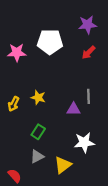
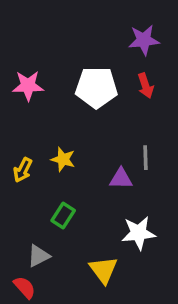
white pentagon: (50, 42) -> (96, 87), moved
red arrow: (89, 52) -> (146, 86), turned -64
gray triangle: (37, 156) -> (39, 256), moved
yellow triangle: (63, 165) -> (103, 270), turned -30

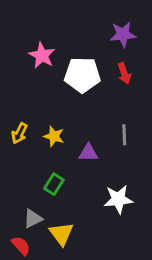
pink star: (28, 86) -> (42, 55), moved, turned 30
yellow arrow: (23, 170) -> (19, 133), moved
purple triangle: (121, 179) -> (88, 153), moved
yellow triangle: (103, 270) -> (61, 234), moved

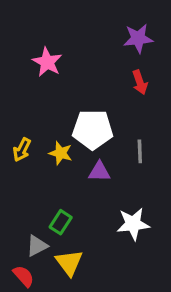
white pentagon: (82, 75) -> (93, 129), moved
green rectangle: (54, 184) -> (61, 222), moved

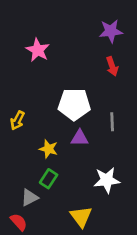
yellow star: (61, 153) -> (49, 149), moved
yellow triangle: (69, 263) -> (81, 217), moved

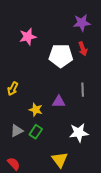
pink star: (38, 50) -> (28, 37), turned 30
white pentagon: (74, 104) -> (61, 56), moved
gray triangle: (30, 198) -> (17, 131), moved

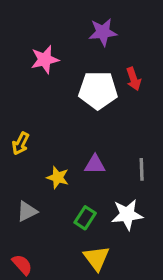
purple star: (82, 23) -> (103, 32), moved
gray line: (83, 90) -> (142, 169), moved
green rectangle: (36, 132) -> (85, 218), moved

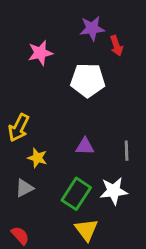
red arrow: (134, 79) -> (116, 46), moved
yellow arrow: (21, 144) -> (19, 128), size x1.4
yellow star: (58, 177) -> (37, 158), moved
green rectangle: (85, 218) -> (76, 194), size x1.5

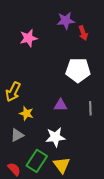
white pentagon: (88, 80) -> (78, 70), moved
white star: (114, 191) -> (55, 137), moved
green rectangle: (76, 194) -> (37, 161), moved

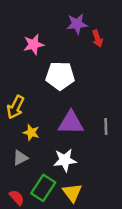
white pentagon: (78, 70) -> (60, 76), moved
purple triangle: (61, 105) -> (71, 123), size x1.6

